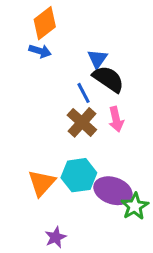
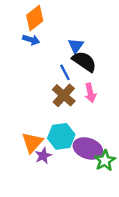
purple star: (56, 237) -> (43, 156), moved

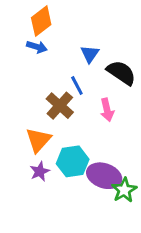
black semicircle: (84, 61) -> (121, 73), moved
brown cross: (64, 95) -> (60, 106), moved
orange triangle: (32, 142) -> (38, 140), moved
purple star: (43, 156) -> (40, 171), moved

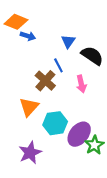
orange diamond: (41, 21) -> (16, 22), moved, turned 60
purple star: (40, 171) -> (30, 153), moved, size x1.5
purple ellipse: (104, 176) -> (79, 134), turned -70

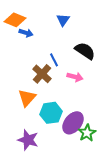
blue triangle: (68, 41) -> (63, 20), moved
pink arrow: (81, 84) -> (75, 77), turned -63
purple star: (30, 153) -> (28, 140), turned -30

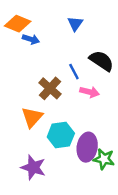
blue line: (54, 60) -> (74, 72), moved
purple ellipse: (73, 123) -> (87, 147), turned -30
green star: (87, 133) -> (104, 159), turned -30

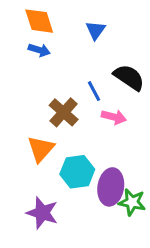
orange diamond: (18, 24) -> (39, 21), moved, turned 50

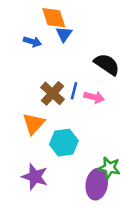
orange diamond: (39, 21) -> (54, 18), moved
blue triangle: (96, 30) -> (64, 34), moved
blue line: (94, 91) -> (74, 91), moved, turned 42
purple ellipse: (111, 187) -> (97, 184), moved

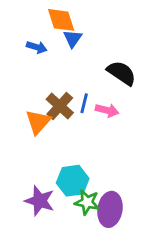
orange triangle: (34, 124) -> (38, 122), moved
cyan hexagon: (64, 143) -> (73, 181), moved
green star: (109, 168) -> (87, 202), moved

